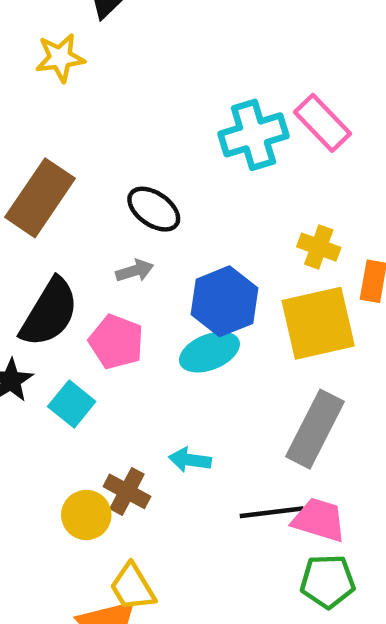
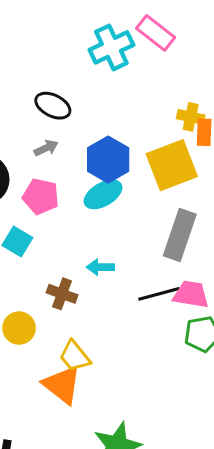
yellow cross: (319, 247) -> (191, 117), moved
yellow circle: (86, 515) -> (19, 328), moved

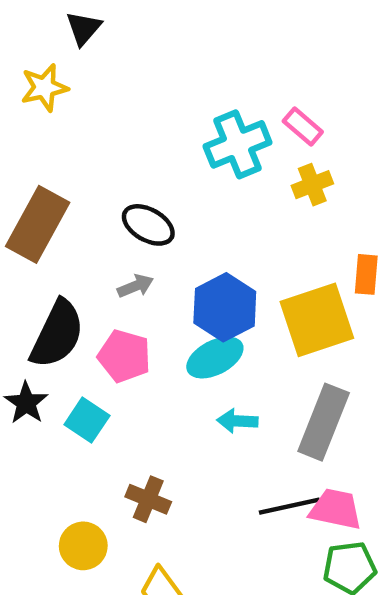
pink rectangle: (156, 33) -> (303, 126), size x0.7
yellow cross: (191, 117) -> (312, 185), moved, turned -36
cyan arrow: (100, 267) -> (237, 421), moved

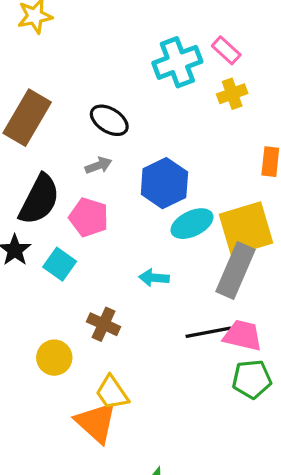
yellow square: (317, 320) -> (246, 229), moved
cyan ellipse: (215, 358) -> (192, 224), moved
cyan arrow: (237, 421) -> (154, 278), moved

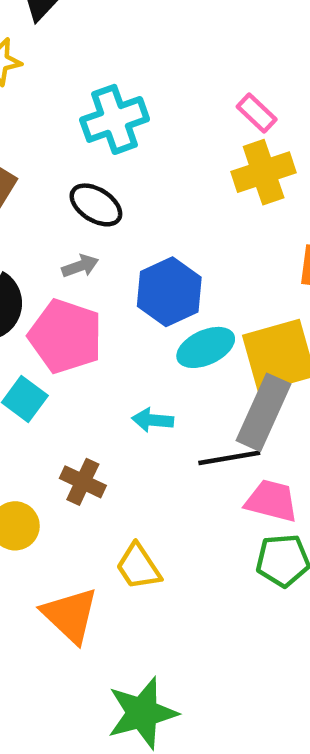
cyan cross: (177, 62) -> (115, 119), moved
yellow cross: (232, 94) -> (264, 172), size x1.5
pink pentagon: (89, 217) -> (66, 336), size x1.4
black line: (208, 332) -> (229, 458), moved
yellow trapezoid: (112, 393) -> (138, 567), moved

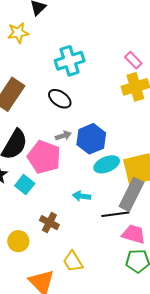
gray arrow: (80, 266) -> (63, 136), moved

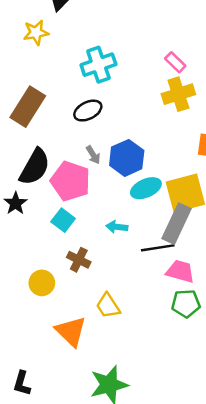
black ellipse: (60, 99) -> (88, 111), turned -60
gray arrow: (63, 136) -> (93, 155), turned 77
cyan square: (25, 185) -> (63, 220), moved

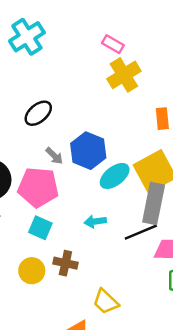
cyan cross: (98, 65) -> (27, 37), moved
yellow circle: (42, 283) -> (32, 271), moved

